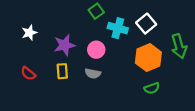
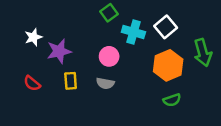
purple star: (64, 45) -> (59, 51), moved

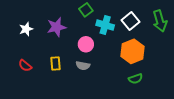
purple star: (59, 51) -> (56, 27), moved
green arrow: (203, 53) -> (160, 21), moved

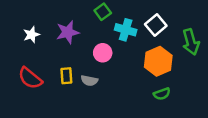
green arrow: (160, 21) -> (191, 42), moved
red semicircle: (25, 66) -> (30, 78), size x1.5
gray semicircle: (83, 66) -> (89, 81), moved

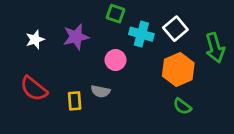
green square: (103, 12) -> (115, 14), turned -35
yellow rectangle: (66, 76) -> (75, 101), moved
green semicircle: (162, 94) -> (182, 106), turned 56

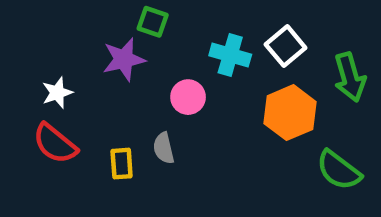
green square: (115, 14) -> (153, 22), moved
white star: (35, 40) -> (57, 93), moved
gray semicircle: (100, 91) -> (164, 148), turned 66
green semicircle: (182, 106) -> (339, 170), moved, size x1.5

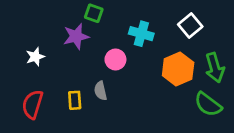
white square: (286, 46) -> (190, 26), moved
green arrow: (350, 77) -> (215, 68), moved
red semicircle: (55, 144) -> (33, 104), moved, turned 68

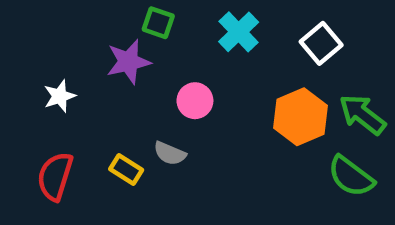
cyan cross: (141, 34) -> (239, 32), moved, turned 30
green arrow: (215, 68) -> (362, 114), turned 144
gray semicircle: (101, 91) -> (170, 153), turned -54
yellow rectangle: (75, 100) -> (126, 169), turned -54

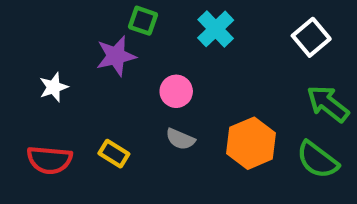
white square: (321, 43) -> (311, 37), moved
orange hexagon: (300, 117) -> (251, 143), moved
gray semicircle: (170, 153) -> (180, 139), moved
red semicircle: (55, 176) -> (49, 160), turned -102

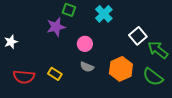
white square: (311, 37) -> (138, 36), moved
white star: (54, 87) -> (11, 42), moved

